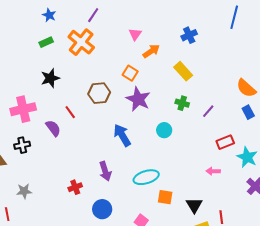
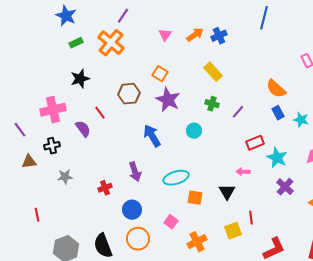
blue star: (49, 15) -> (66, 16), moved, size x1.5
orange arrow: (151, 51) -> (195, 35), moved
gray star: (24, 191) -> (65, 177), moved
black triangle: (194, 205) -> (227, 192), moved

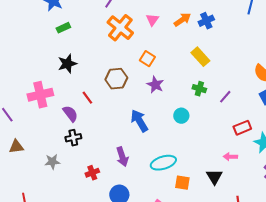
orange cross: (111, 43) -> (120, 28), moved
purple star: (168, 100) -> (155, 85), size x0.7
black cross: (52, 146) -> (73, 138), moved

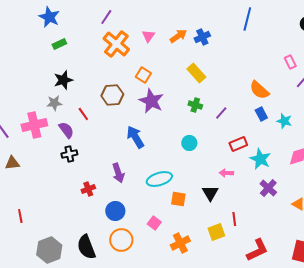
purple star: (155, 85) -> (151, 101), size x1.4
pink cross: (40, 95) -> (34, 125), moved
cyan circle: (181, 116) -> (189, 143), moved
gray star: (52, 162) -> (54, 103), moved

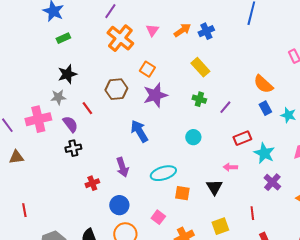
purple star: (151, 101) -> (155, 95), turned 30
red line: (234, 219) -> (252, 213), moved

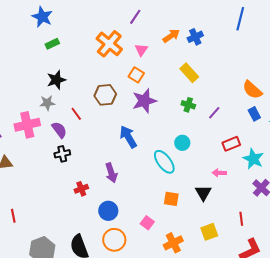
purple line: (110, 11) -> (135, 17), moved
pink triangle: (152, 30) -> (141, 50), moved
cyan ellipse: (163, 173) -> (164, 162), moved, turned 70

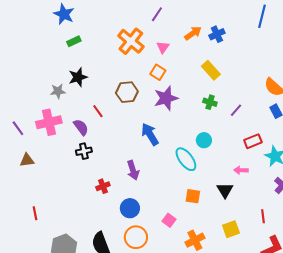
gray star: (47, 103) -> (58, 91), moved

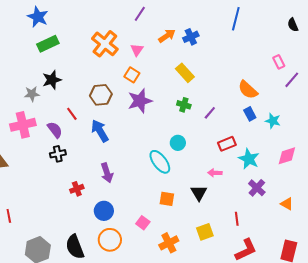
purple line: (157, 14) -> (140, 14), moved
green rectangle: (74, 41) -> (48, 44), size x1.5
blue arrow: (150, 134) -> (100, 131), moved

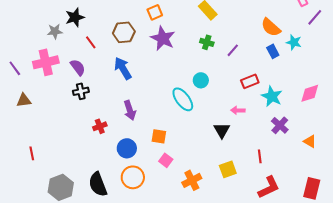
orange square: (132, 75) -> (155, 12), turned 35
purple star: (140, 101) -> (163, 38), turned -30
red line: (72, 114) -> (91, 42), moved
cyan star: (273, 121) -> (294, 42), moved
orange square: (167, 199) -> (159, 136), moved

